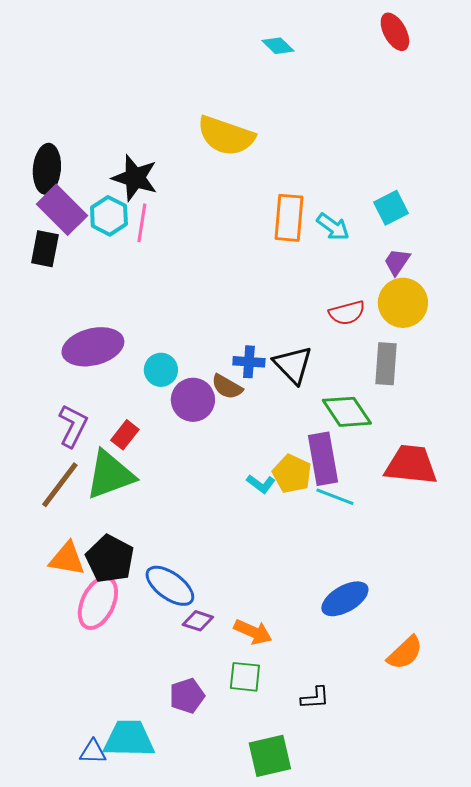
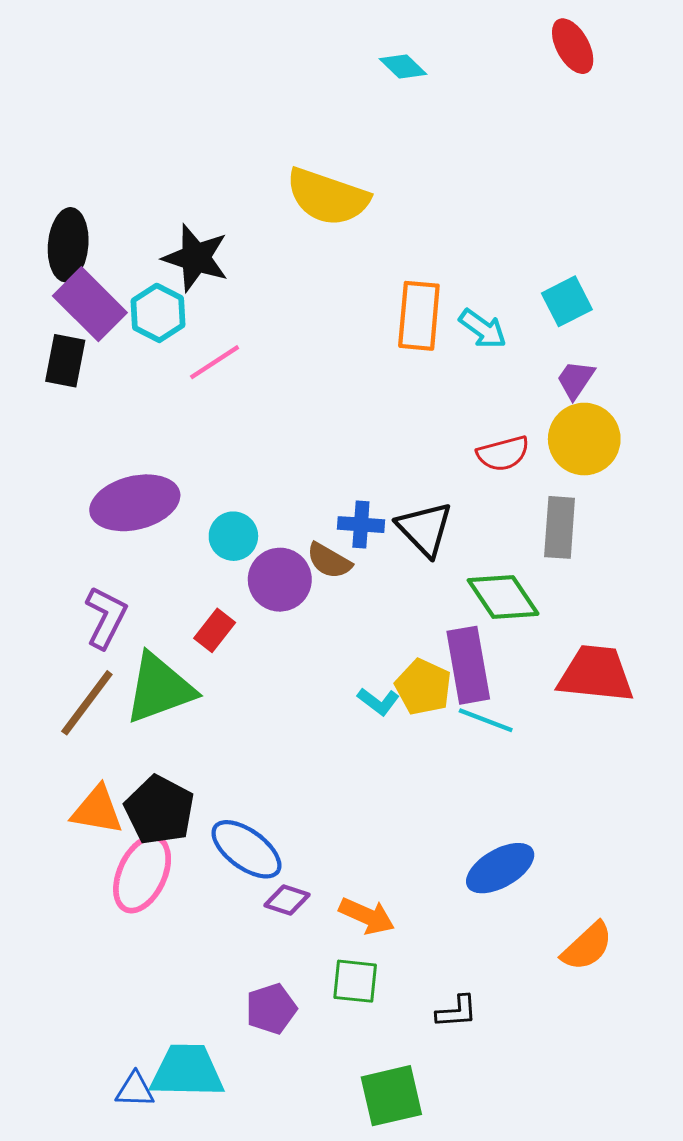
pink line: (142, 223) -> (215, 362), moved, turned 48
red rectangle: (125, 435) -> (215, 630), moved

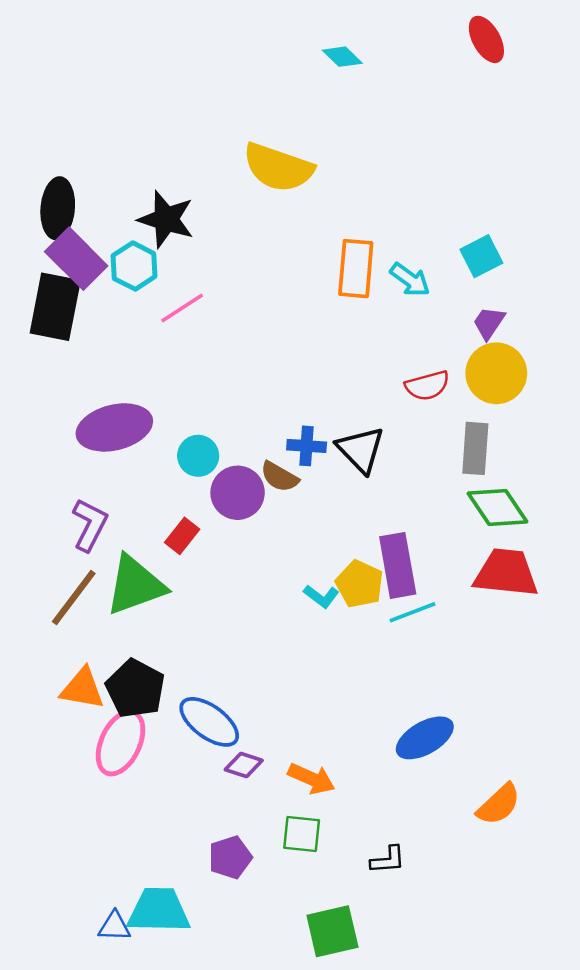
black rectangle: (65, 361) -> (55, 307), size x1.5
green diamond: (503, 597) -> (497, 508), moved
cyan line: (486, 720) -> (412, 612), turned -42

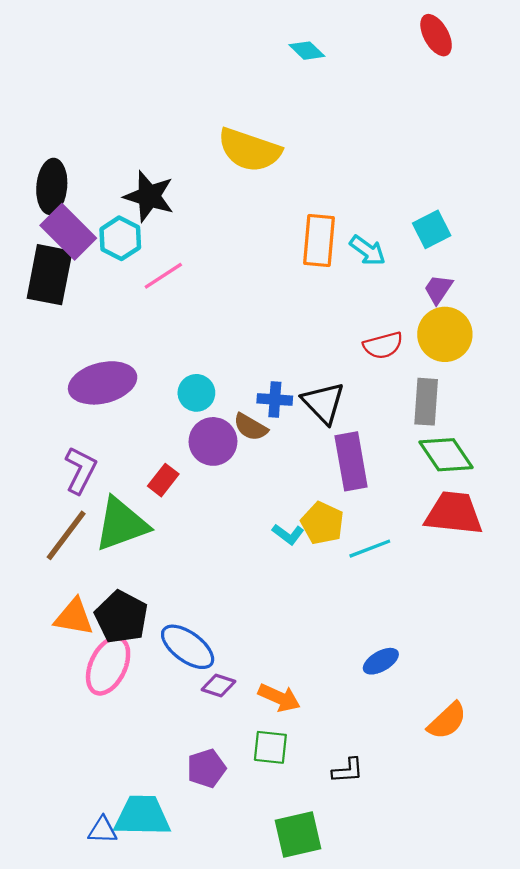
cyan circle: (198, 456) -> (196, 393), moved
purple rectangle: (398, 565) -> (351, 461), moved
blue ellipse: (425, 738) -> (381, 661), size x0.7

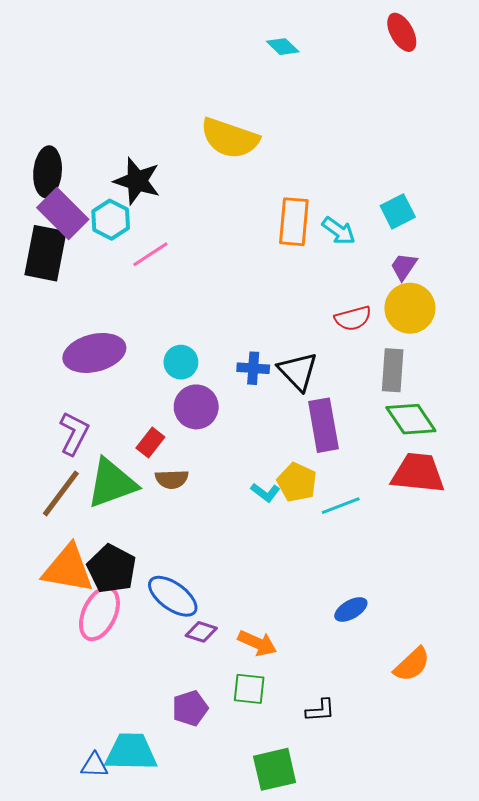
brown semicircle: (251, 427) -> (172, 479), moved, turned -32
orange triangle: (74, 617) -> (68, 569), size x1.4

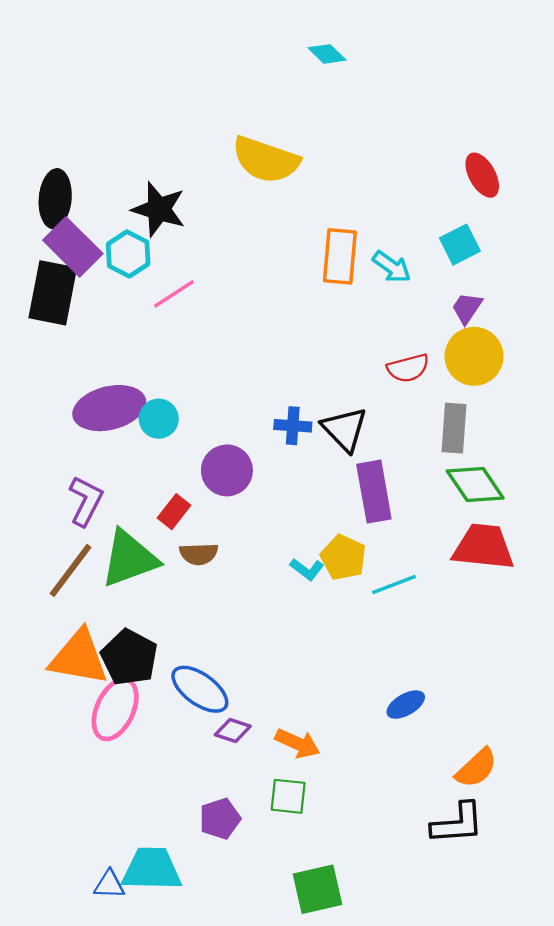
red ellipse: (402, 32) -> (482, 175), moved
cyan circle: (181, 362) -> (159, 419), moved
black L-shape: (320, 710) -> (458, 823), moved, size x1.6

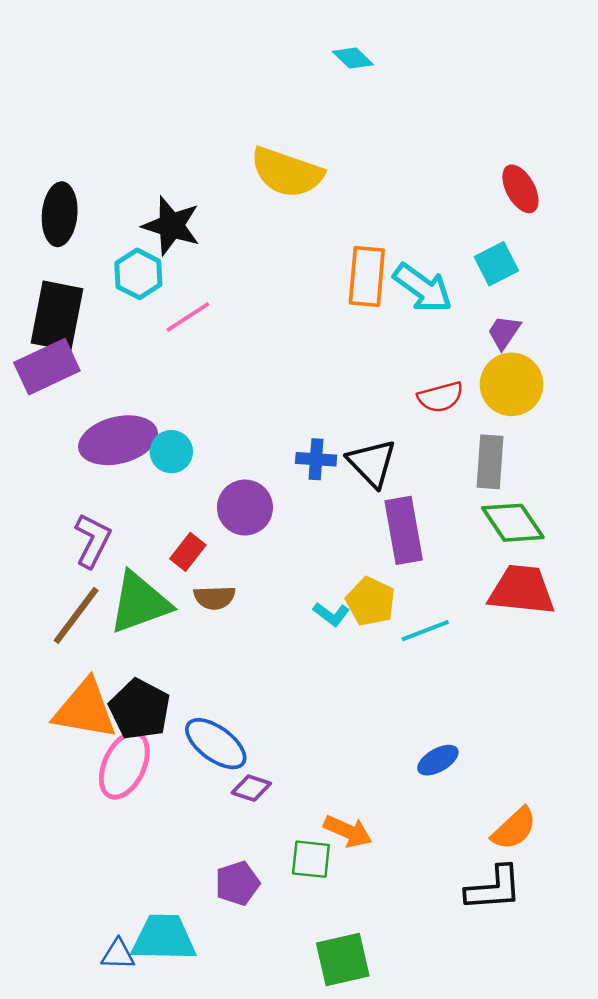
purple rectangle: (73, 247) -> (47, 367), moved, turned -70
cyan arrow: (392, 267) -> (423, 288), size x1.4
orange arrow: (298, 743) -> (348, 831), moved

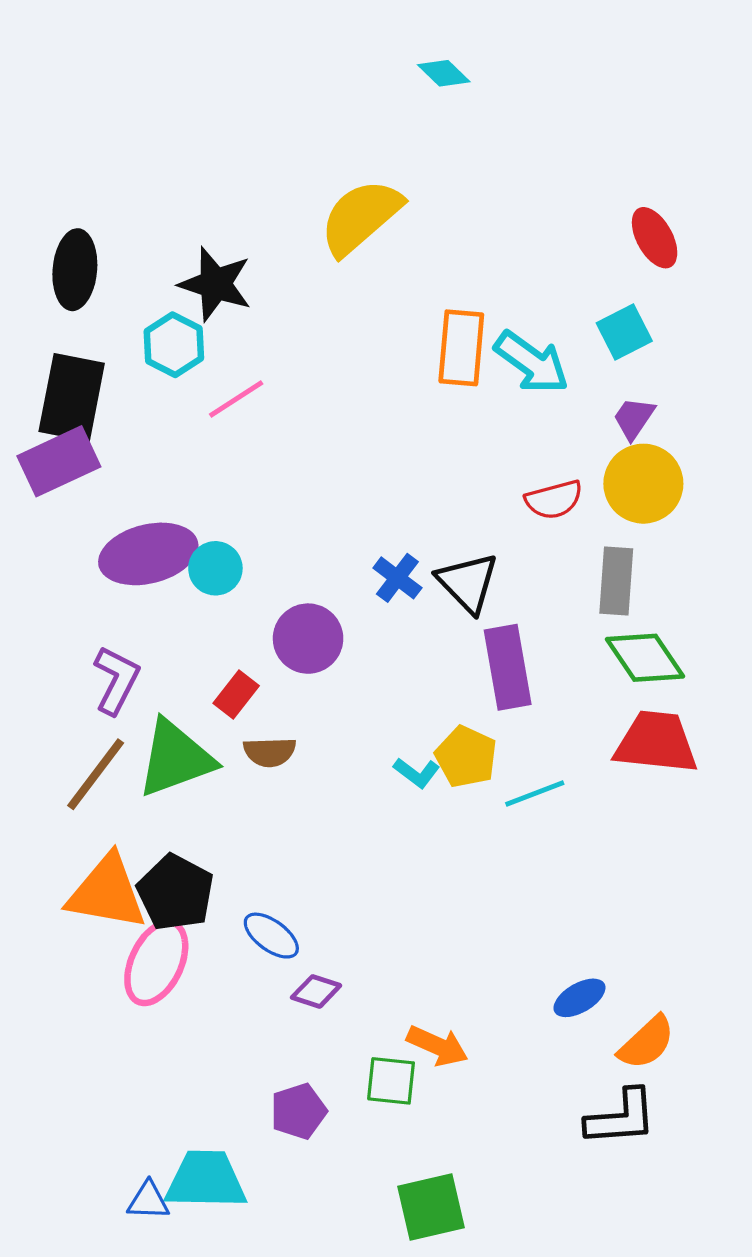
yellow semicircle: (287, 172) -> (361, 217), turned 120
blue cross: (316, 459) -> (397, 578), turned 33
blue ellipse: (216, 744) -> (271, 936), size x0.7
blue ellipse: (438, 760) -> (579, 998), moved

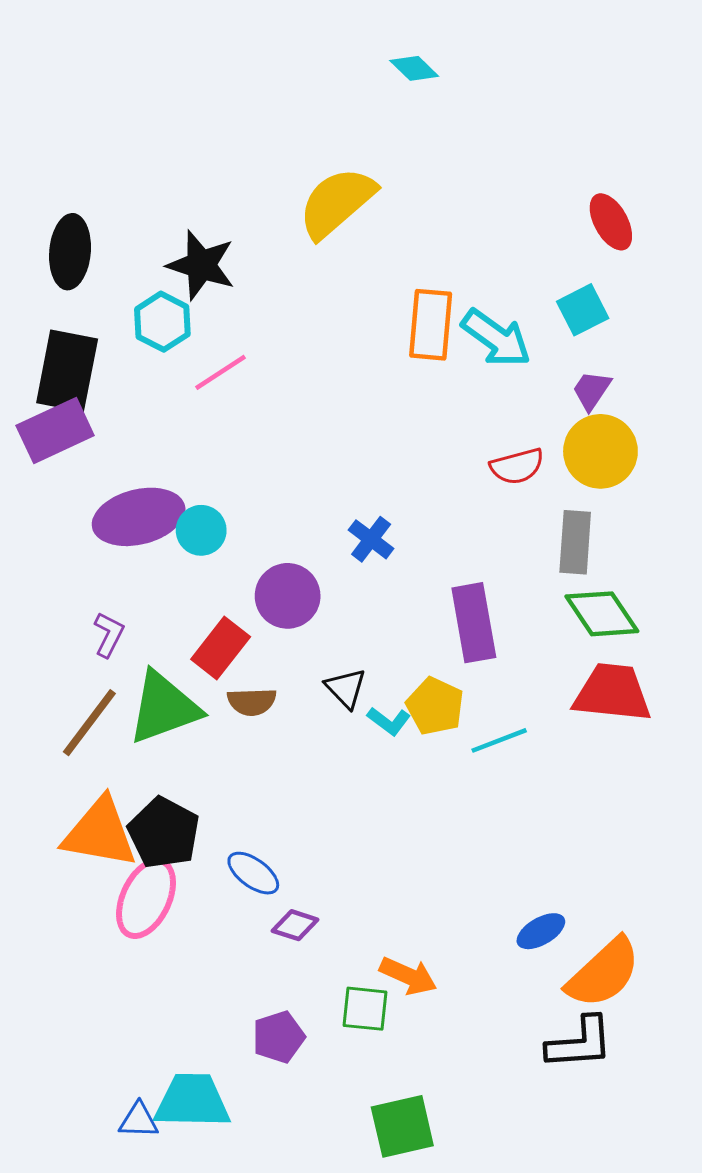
black triangle: (468, 583) -> (346, 688), moved, size x0.7
purple L-shape: (116, 680) -> (109, 635), size x0.7
red rectangle: (236, 694) -> (221, 648), size x1.4
orange semicircle: (647, 1043) -> (603, 973), size x1.4

